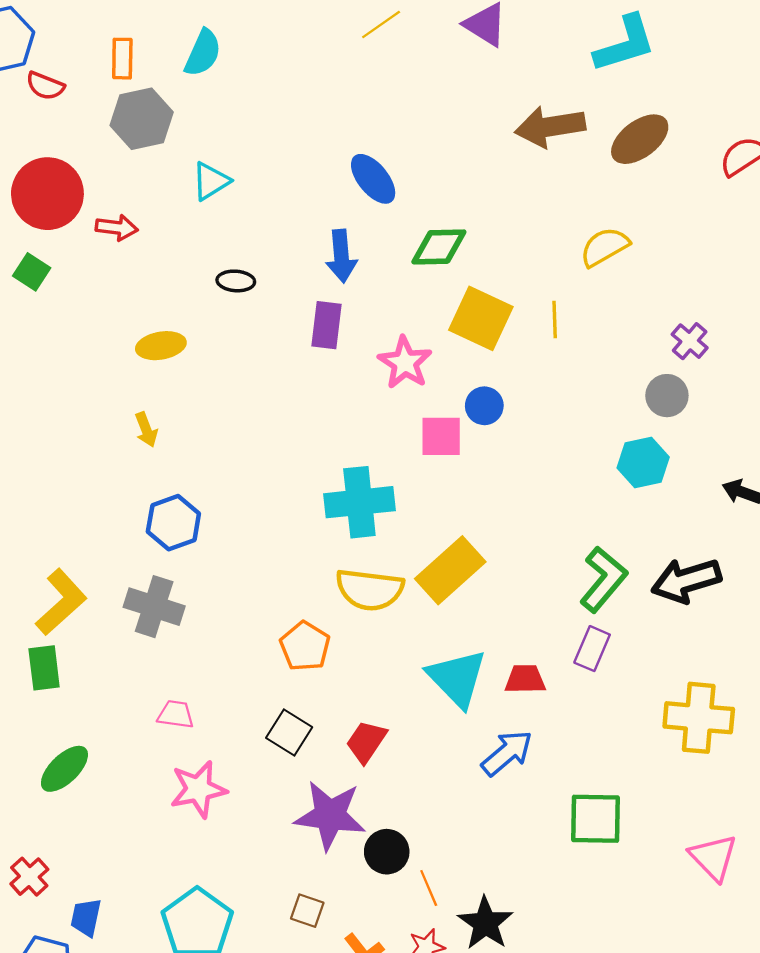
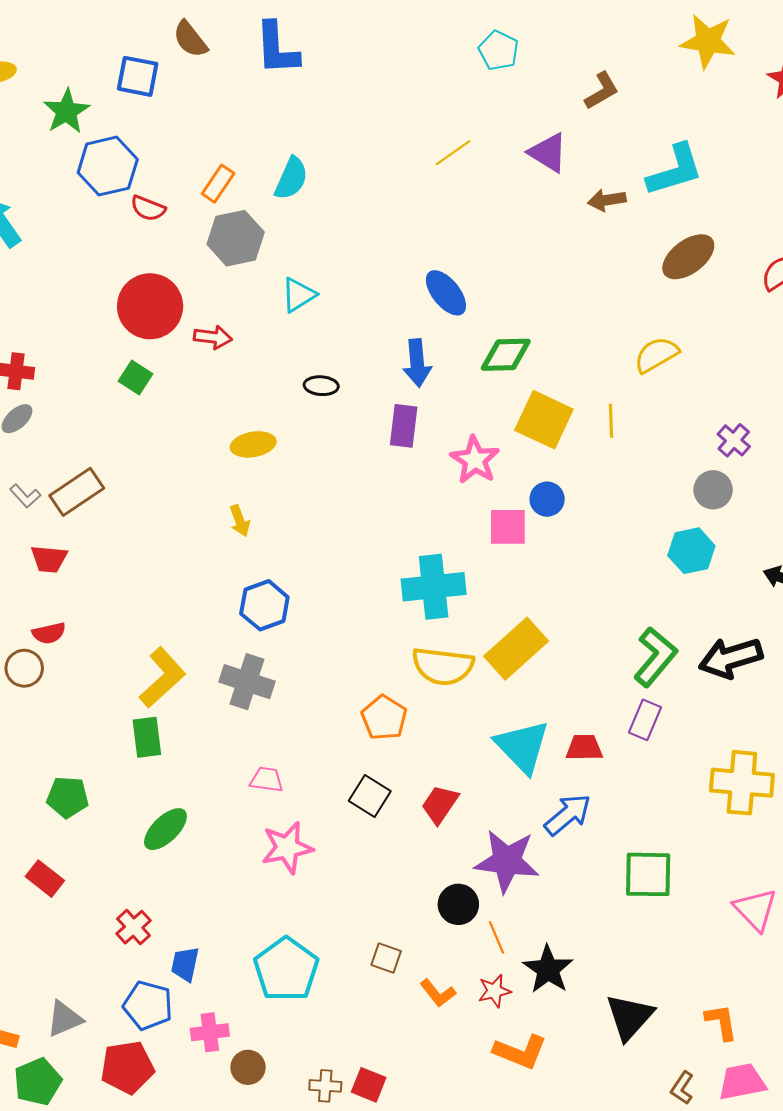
orange rectangle: (122, 59) -> (218, 184), turned 33
brown arrow: (550, 127) -> (607, 200), moved, size x0.6
purple star: (330, 815) -> (507, 861), moved

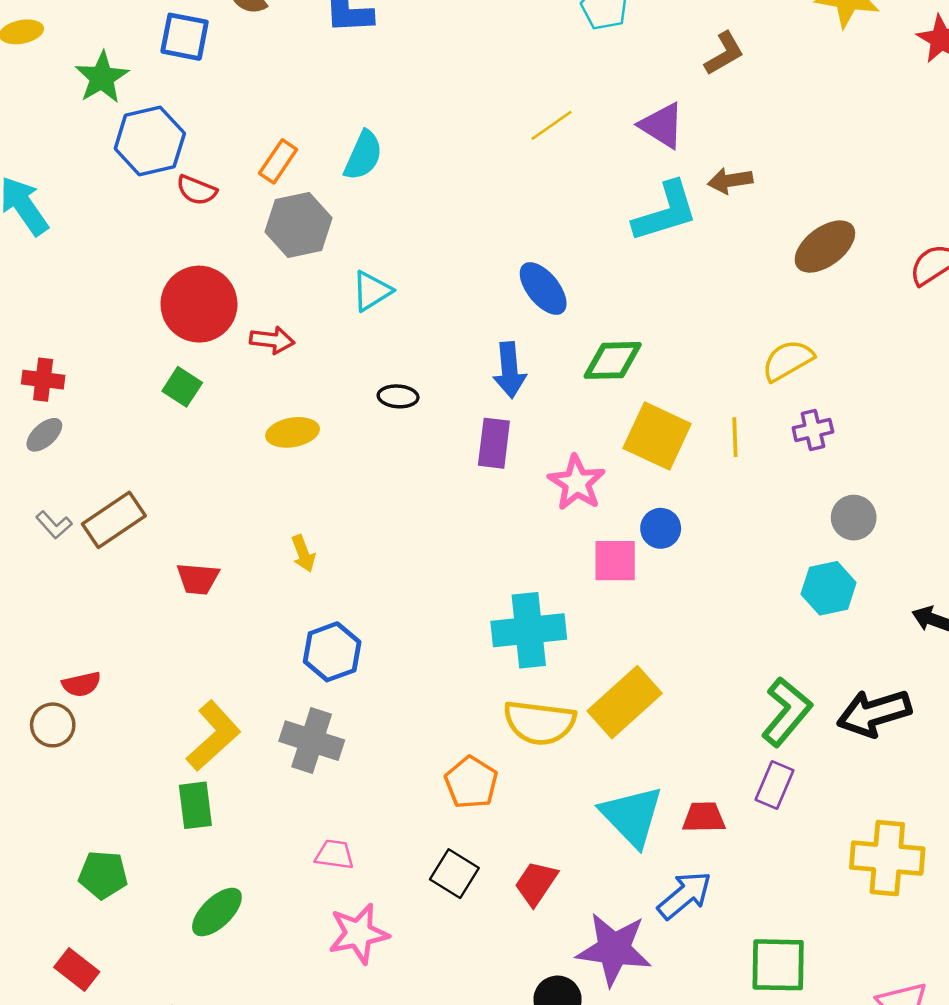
cyan L-shape: (675, 170) -> (665, 212), moved
purple cross: (734, 440) -> (813, 430), moved, turned 36
yellow ellipse: (253, 444) -> (293, 432), moved
red trapezoid: (49, 559) -> (198, 579), moved

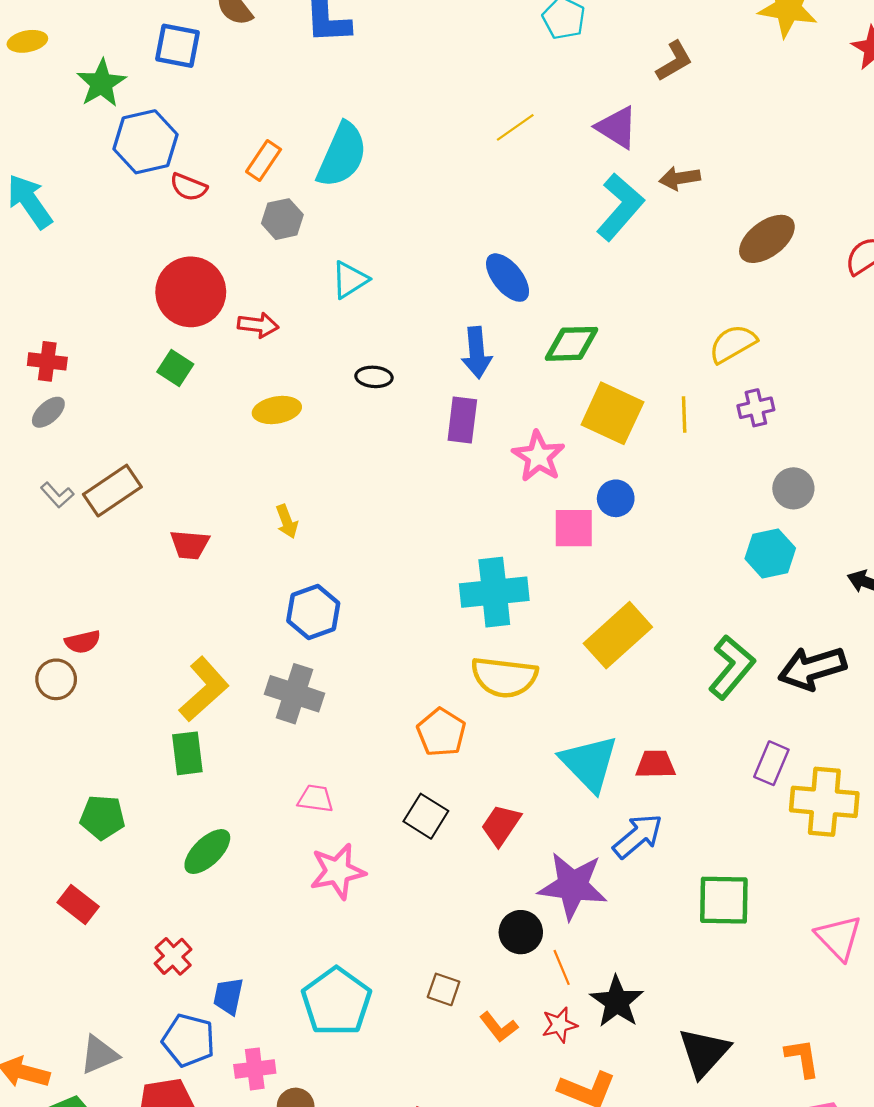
cyan semicircle: (363, 155) -> (342, 155), size x1.4
cyan L-shape: (665, 212) -> (620, 207), turned -32
gray hexagon: (299, 225) -> (282, 219), size x0.7
yellow rectangle: (625, 702) -> (618, 635), moved
purple rectangle: (775, 785) -> (771, 763), moved

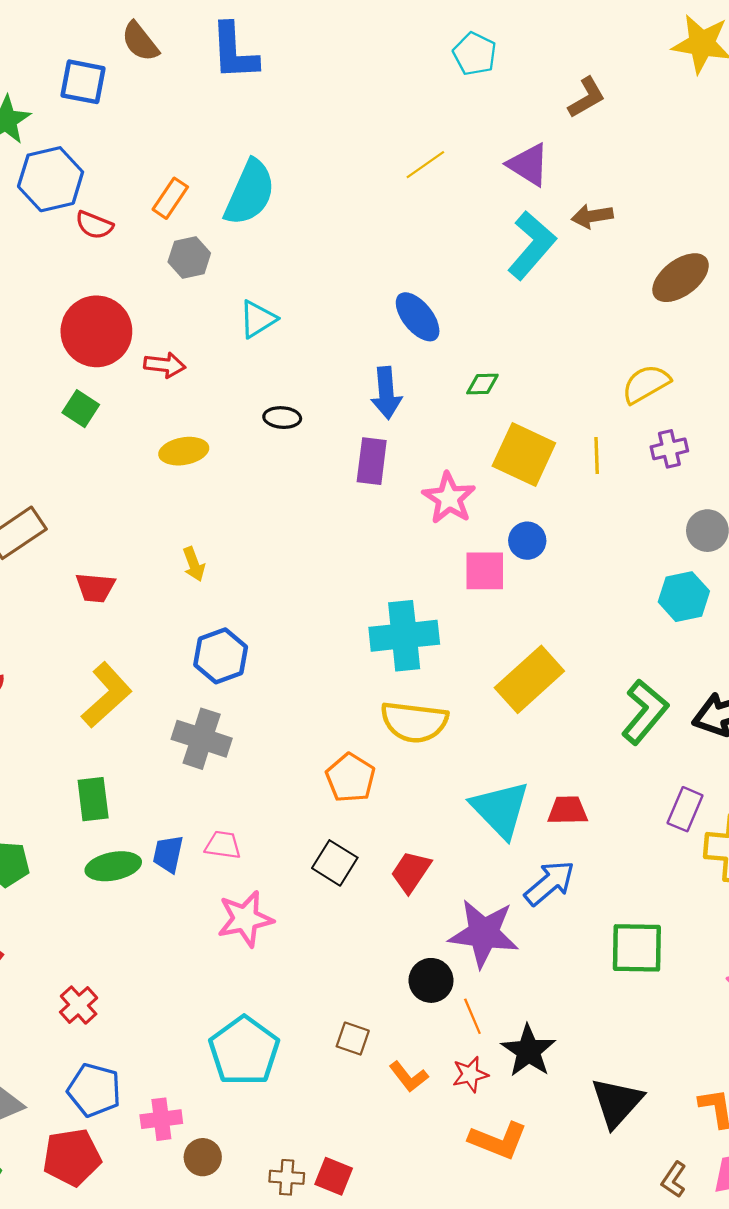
green diamond: (572, 344) -> (482, 384), size x0.6
yellow L-shape: (204, 689) -> (107, 695), moved
green ellipse: (207, 852) -> (113, 866), moved, turned 33
blue trapezoid: (228, 996) -> (168, 854), moved

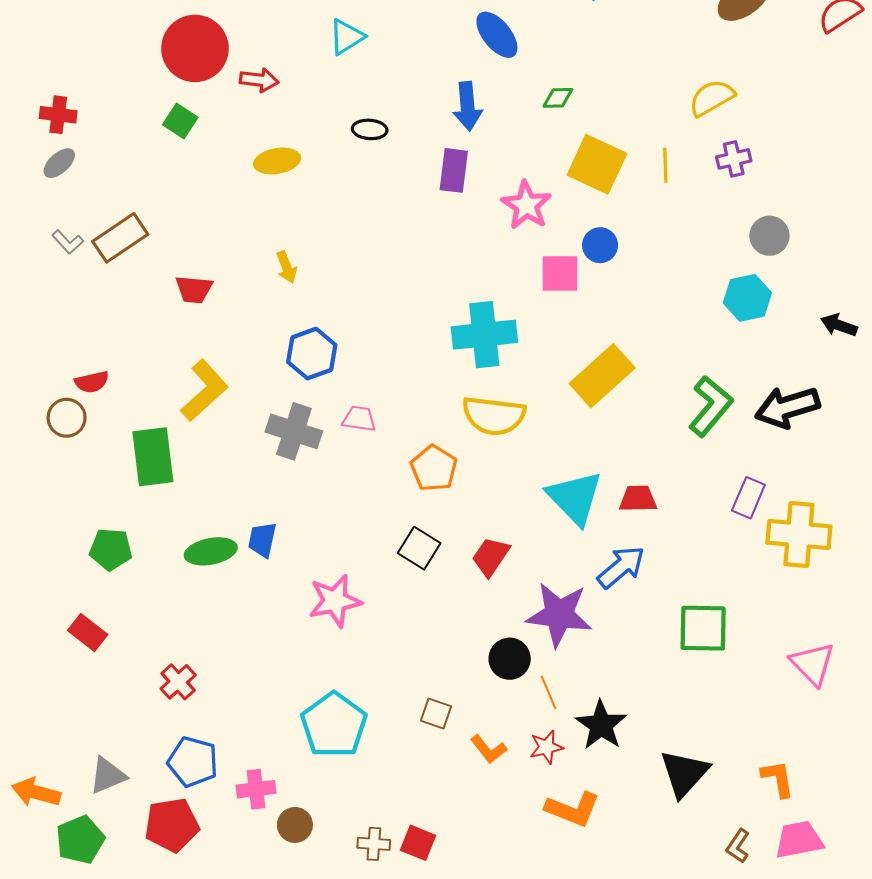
green rectangle: (93, 799) -> (153, 457), moved, size x1.4
pink trapezoid: (223, 845) -> (359, 419), moved

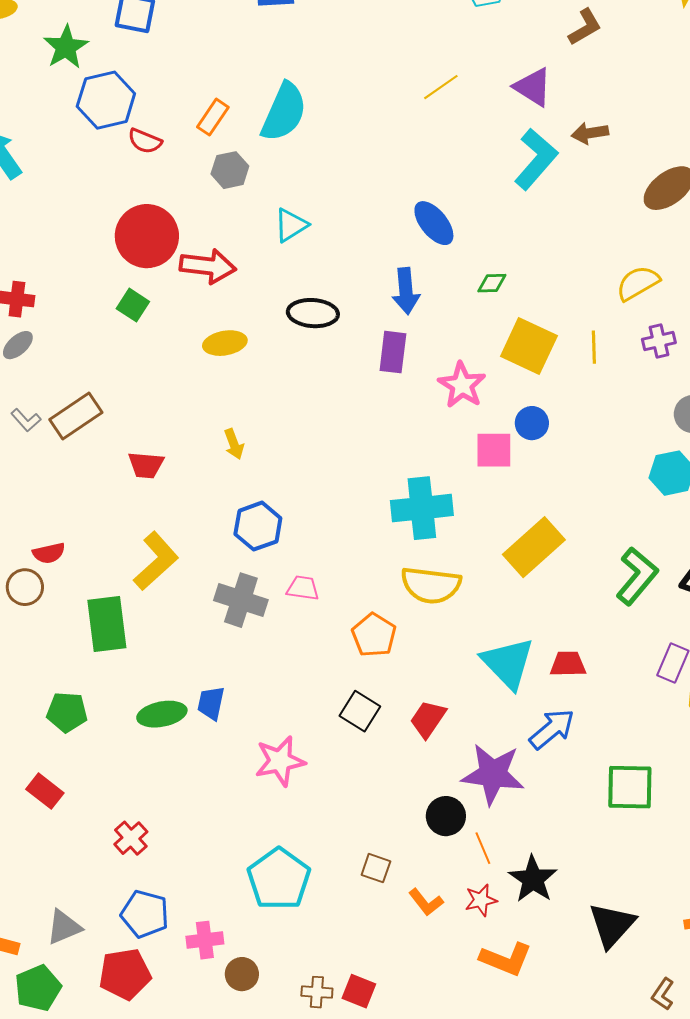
red arrow: (259, 80) -> (208, 266), size x1.5
black ellipse: (370, 129) -> (313, 313), size x1.5

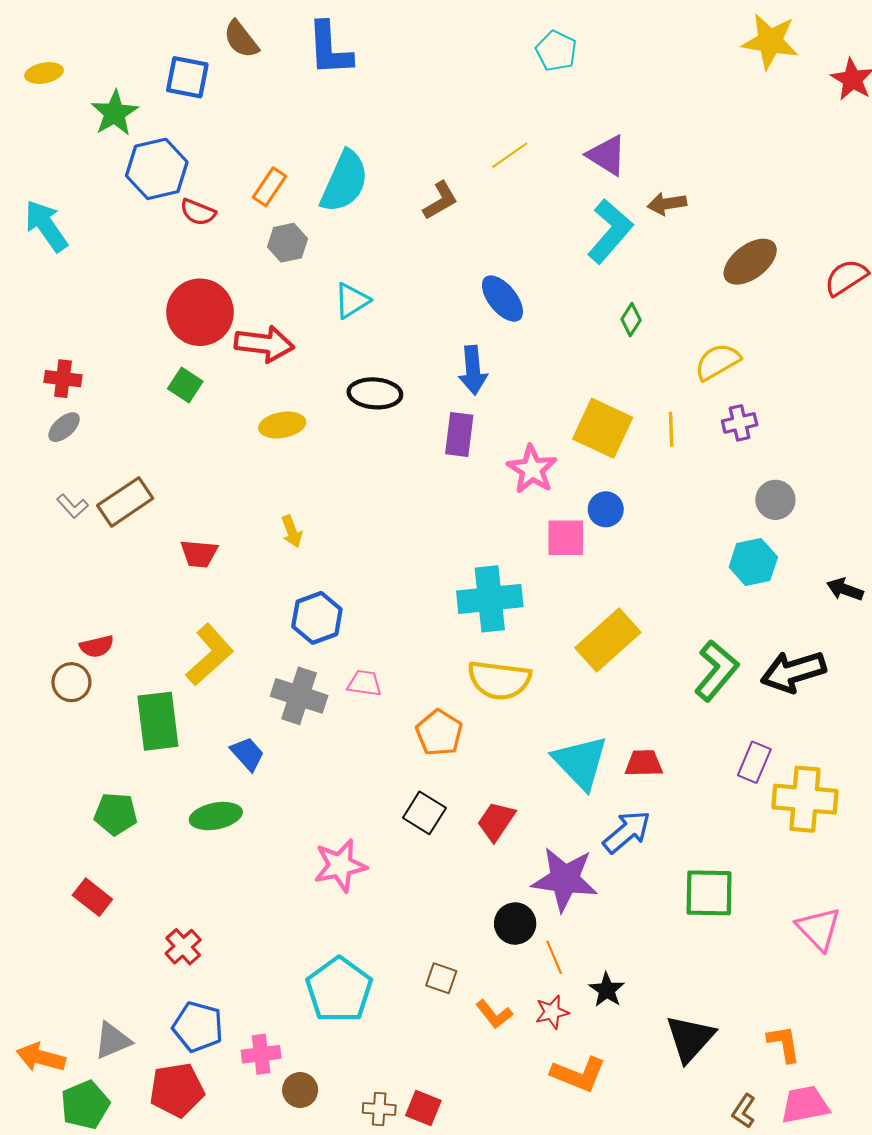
brown L-shape: (585, 27) -> (440, 201), moved
green diamond: (492, 283) -> (631, 320), moved, turned -56
blue trapezoid: (211, 703) -> (247, 754), moved, turned 126
black star: (533, 879) -> (607, 990), size x0.7

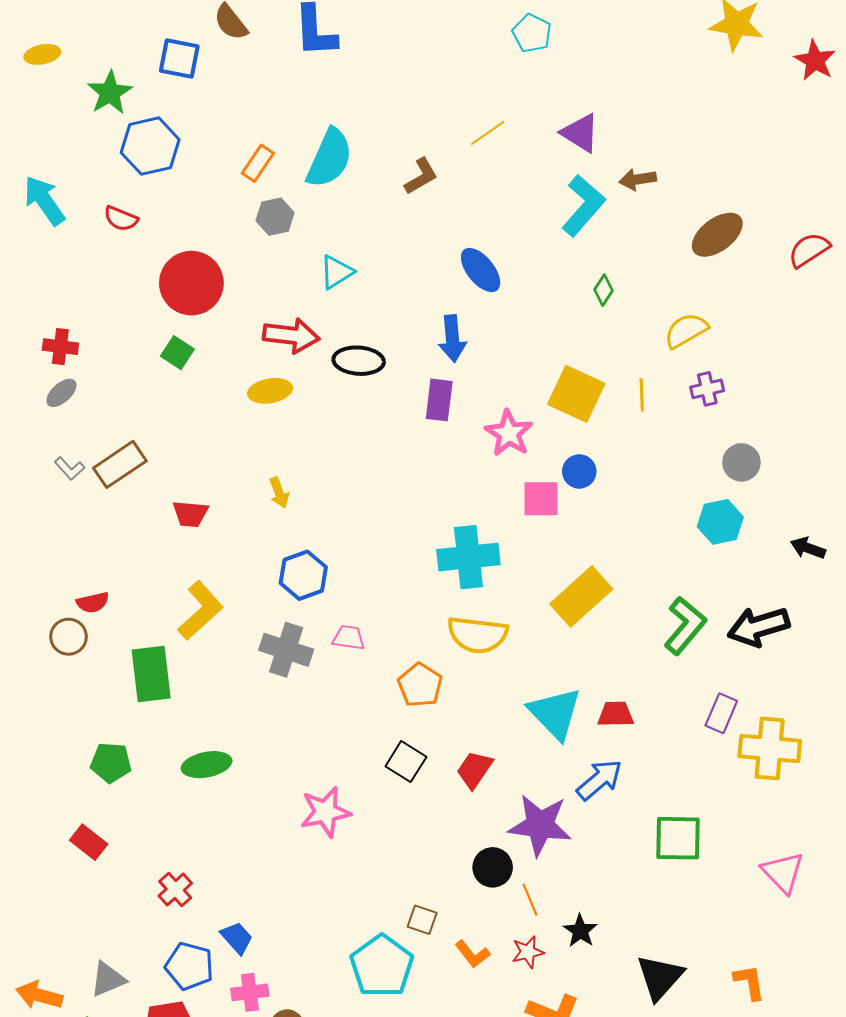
red semicircle: (198, 212) -> (121, 219), moved
red arrow: (264, 344) -> (291, 335), moved
blue trapezoid: (247, 754) -> (237, 938), moved
cyan pentagon: (339, 990) -> (382, 966), moved

